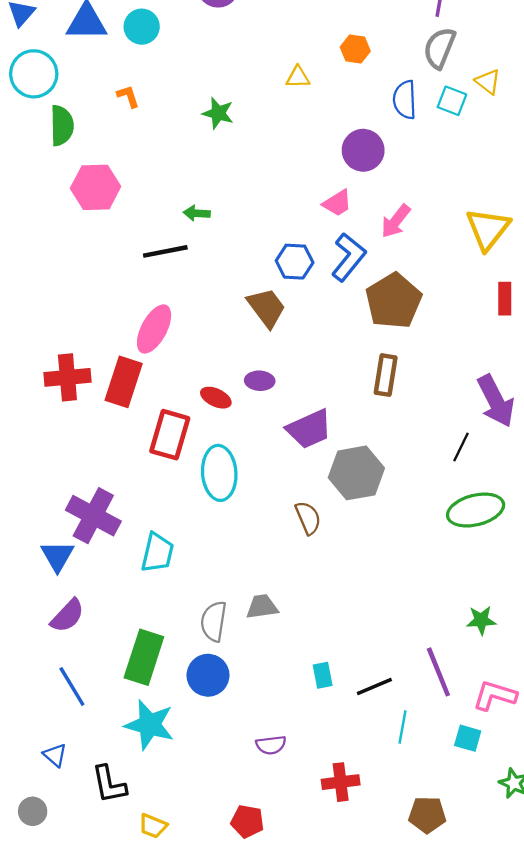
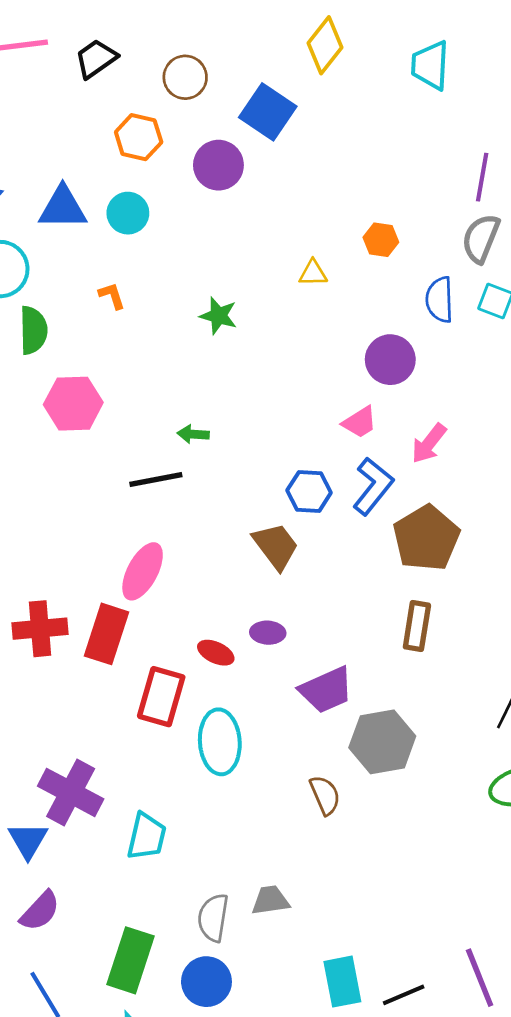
cyan rectangle: (323, 675) -> (342, 982), size x1.6

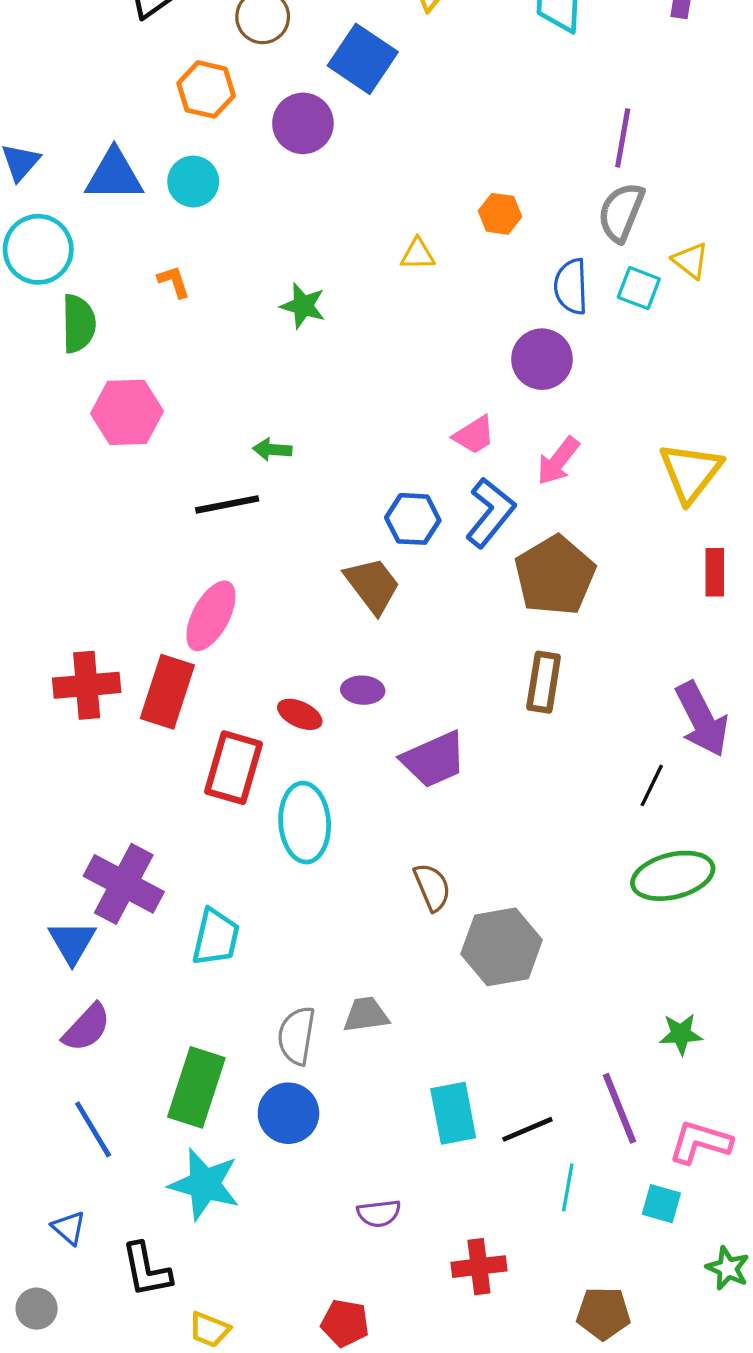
purple circle: (390, 360) -> (542, 359), moved
gray hexagon: (382, 742) -> (502, 947), moved

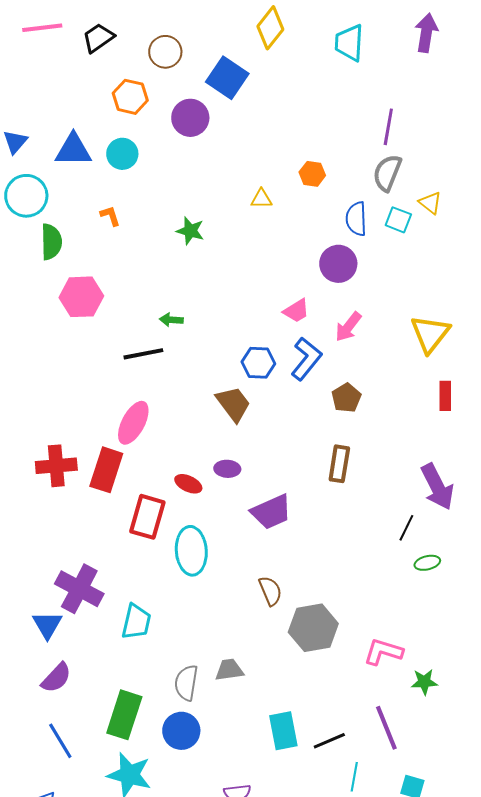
brown pentagon: (555, 576) -> (346, 398), size x0.6
green ellipse: (673, 876) -> (427, 563), moved, size x0.5
pink L-shape: (700, 1142) -> (383, 652), moved

